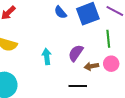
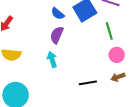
purple semicircle: (76, 53) -> (57, 35), moved
brown arrow: (91, 66) -> (118, 77), moved

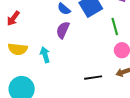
cyan arrow: (52, 59) -> (45, 55), moved

